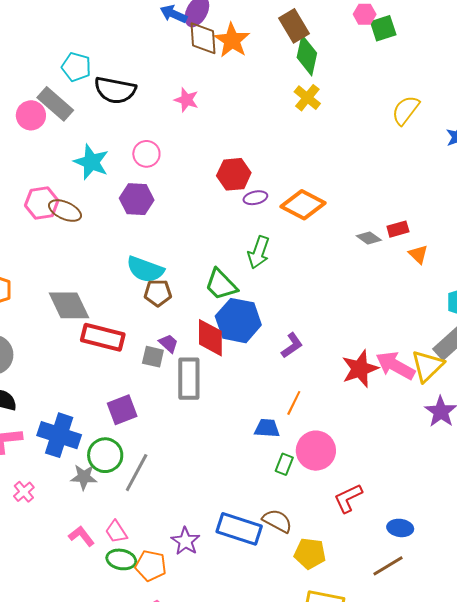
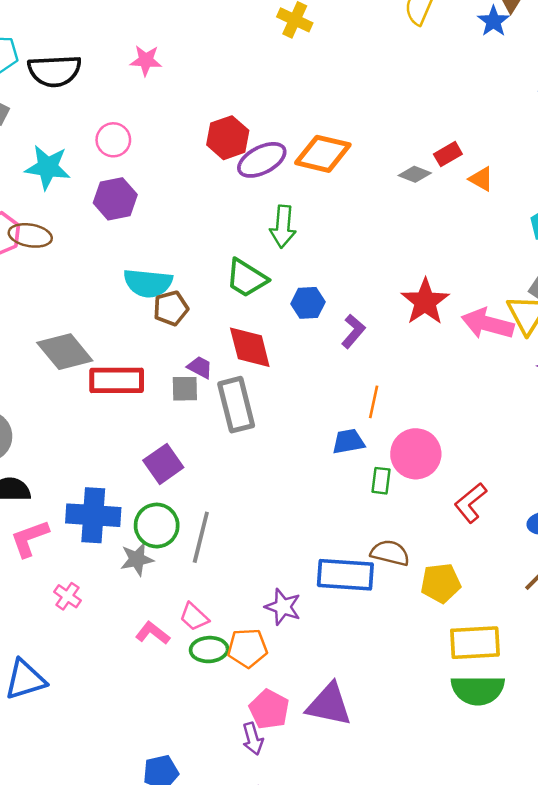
purple ellipse: (255, 198) -> (262, 160), size x1.6
blue hexagon: (238, 321) -> (308, 303), moved, size x0.6
red star: (360, 369) -> (425, 302), moved

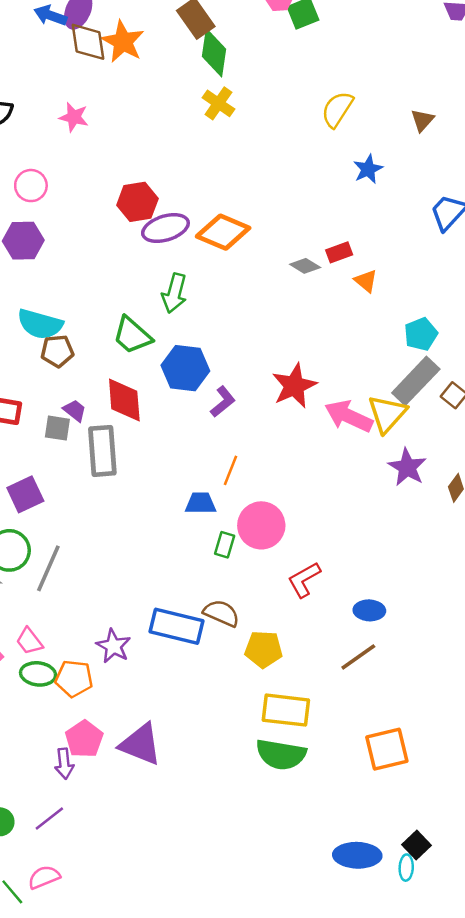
blue star: (493, 21) -> (368, 169), moved
blue hexagon: (308, 303) -> (185, 368), size x1.5

